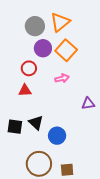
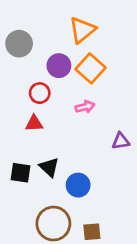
gray circle: (35, 26) -> (19, 44), moved

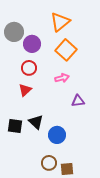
purple circle: (59, 66) -> (32, 44), moved
red triangle: (34, 123) -> (25, 90), turned -40
purple triangle: (121, 141) -> (78, 101), moved
brown circle: (53, 224) -> (49, 163), moved, size x0.6

